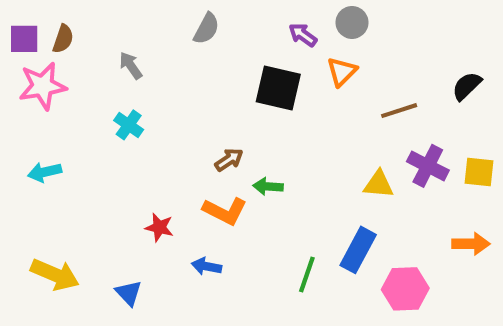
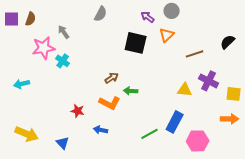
pink star: (43, 86) -> (44, 48), moved
yellow square: (479, 172) -> (234, 94), moved
green line: (307, 275) -> (150, 134), turned 42

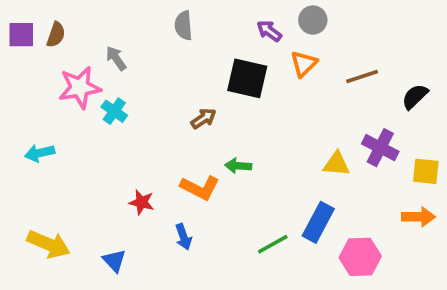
gray semicircle: (101, 14) -> (183, 26), turned 147
black semicircle: (228, 42) -> (415, 97), moved
brown line: (195, 54) -> (362, 77), moved
brown arrow: (112, 78) -> (204, 118), moved
blue arrow: (101, 130) -> (183, 237), turned -120

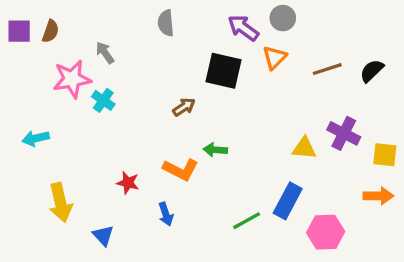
purple arrow: (269, 31) -> (243, 28), size x1.4
black semicircle: (415, 97) -> (372, 71), moved
yellow arrow: (49, 244) -> (60, 203), moved, turned 54

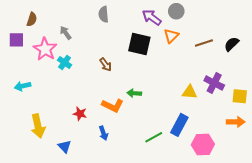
purple square: (19, 31) -> (16, 40), moved
pink star: (72, 79) -> (45, 49), turned -30
brown arrow: (184, 107) -> (106, 65), moved, turned 88

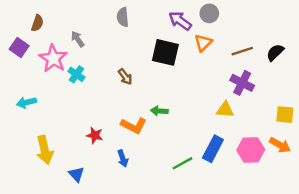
purple square: (16, 40) -> (19, 48), turned 35
purple cross: (214, 83) -> (242, 83), moved
orange arrow: (236, 122) -> (280, 145), turned 30
pink hexagon: (203, 144) -> (251, 150), moved

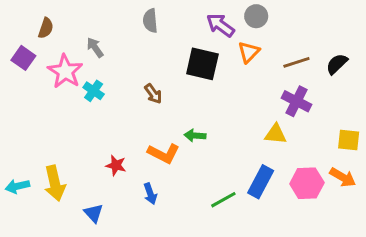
cyan arrow: (26, 102) -> (17, 186), moved

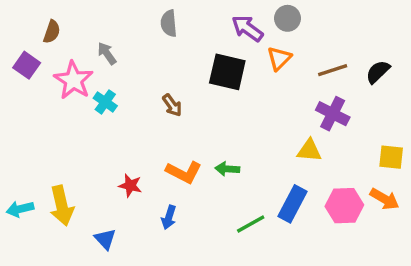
green arrow: (195, 136) -> (227, 169), moved
blue arrow: (150, 194) -> (169, 217), turned 36

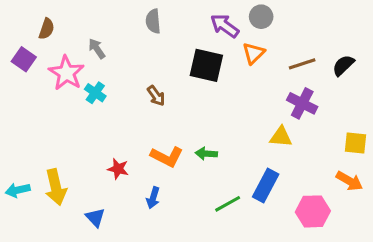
pink hexagon: (344, 206) -> (313, 211), moved

